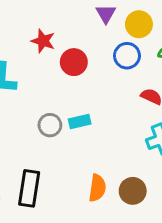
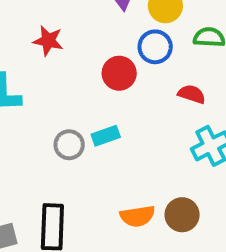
red circle: (74, 62) -> (119, 73), moved
orange semicircle: (97, 188) -> (137, 216), turned 80

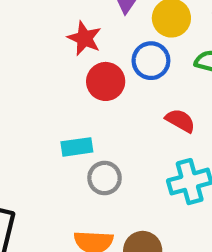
red star: (48, 41) -> (84, 38), moved
gray circle: (69, 145) -> (105, 178), moved

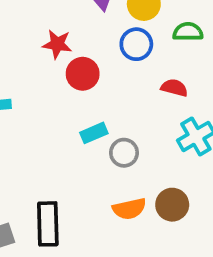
red star: (84, 38) -> (57, 44), moved
red circle: (106, 81) -> (83, 74), moved

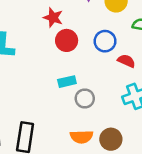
blue circle: (136, 44) -> (105, 41), moved

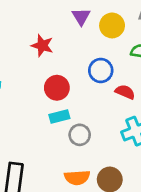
red circle: (67, 40) -> (57, 88), moved

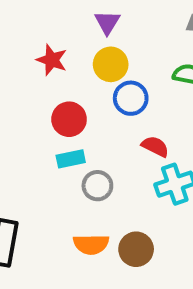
yellow circle: (112, 25) -> (111, 64), moved
red semicircle: (125, 92) -> (155, 146), moved

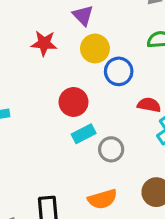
red star: (52, 60) -> (44, 43), moved
orange semicircle: (91, 244) -> (102, 199), moved

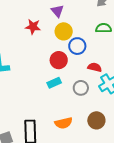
red circle: (74, 102) -> (59, 60), moved
gray circle: (111, 149) -> (81, 88), moved

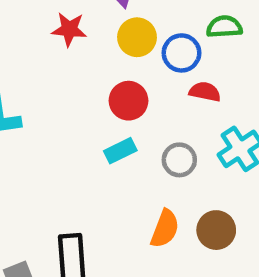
blue circle: (77, 46) -> (181, 53), moved
red semicircle: (95, 67) -> (205, 92), moved
orange semicircle: (64, 123) -> (165, 229), moved, turned -54

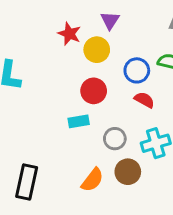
yellow circle: (137, 37) -> (97, 50), moved
brown circle: (216, 230) -> (128, 172), moved

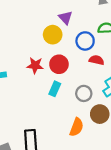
purple triangle: (110, 20) -> (65, 18), moved
red star: (69, 34) -> (35, 65), moved
cyan rectangle: (79, 121) -> (55, 89), turned -40

